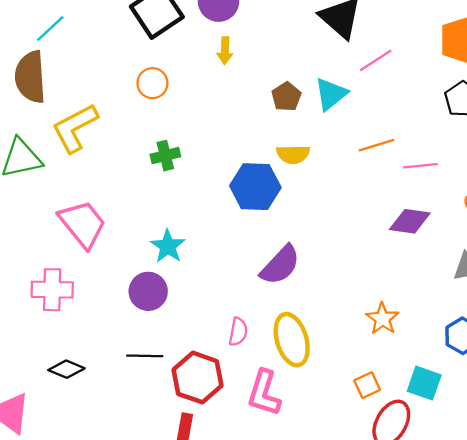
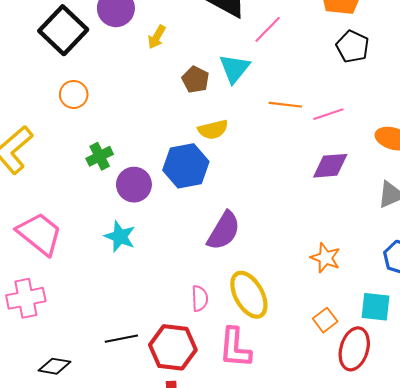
yellow arrow: (225, 51) -> (157, 37), moved, turned 40
orange line: (377, 145) -> (285, 105), turned 36
purple circle: (148, 291) -> (134, 185), moved

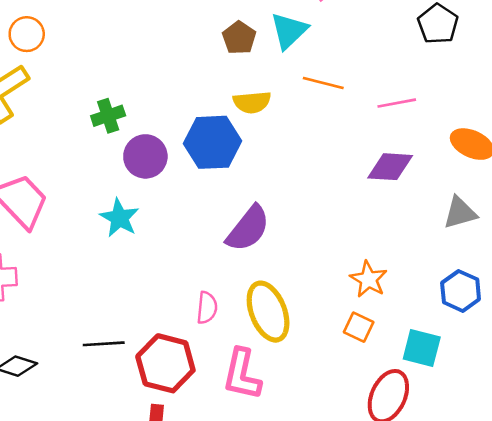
orange circle: (74, 94) -> (27, 34), moved
orange line: (285, 105) -> (323, 83), moved
orange square: (325, 320) -> (359, 327), moved, turned -35

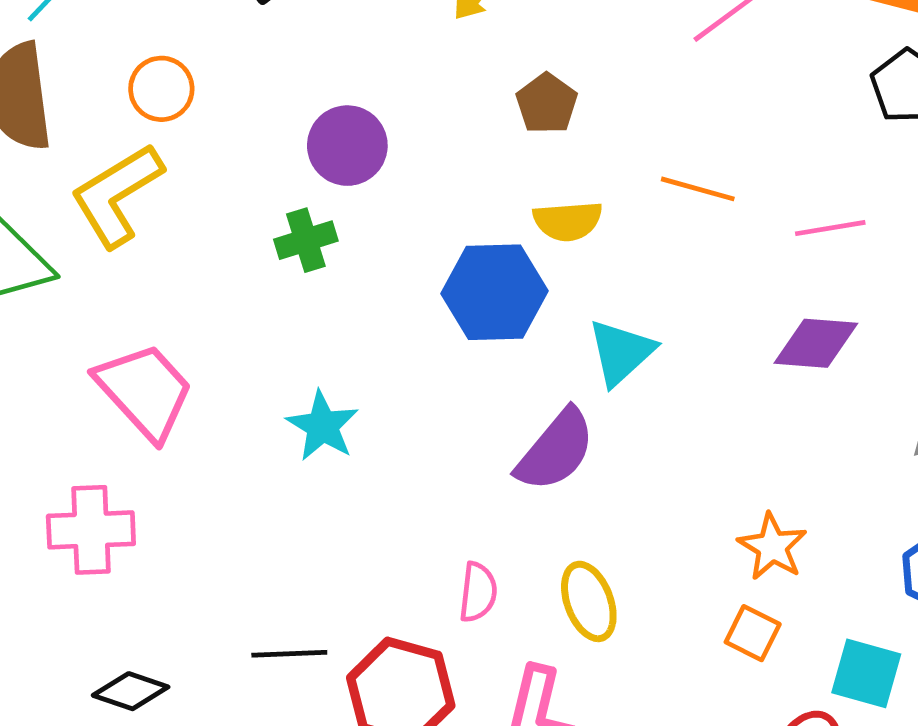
cyan triangle: (289, 31) -> (621, 352), moved
purple circle: (145, 156) -> (347, 146), moved
yellow ellipse: (268, 312) -> (589, 601), size x0.7

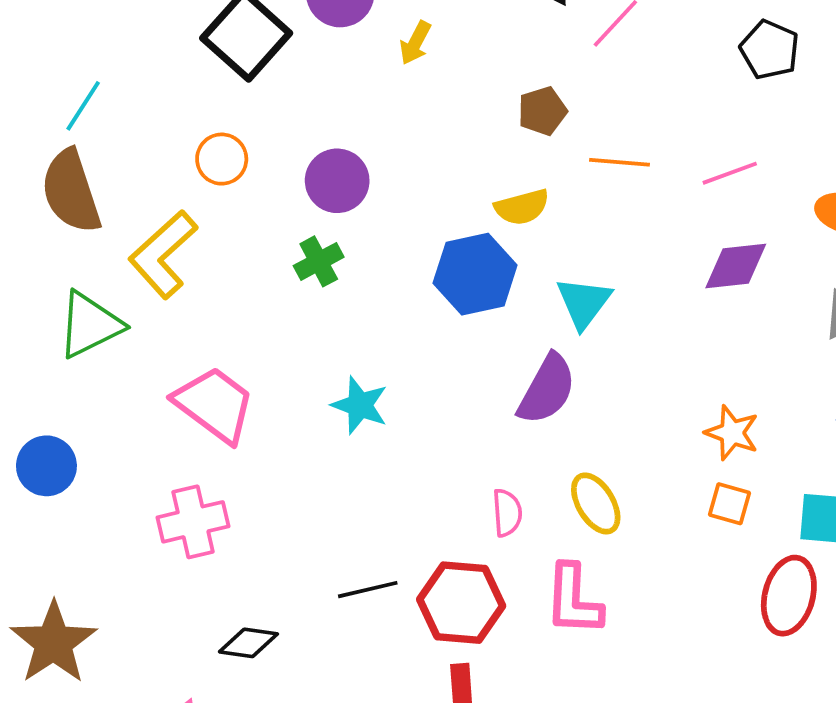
orange circle: (161, 89) -> (222, 159), moved
brown pentagon: (547, 104) -> (542, 111), moved, turned 30

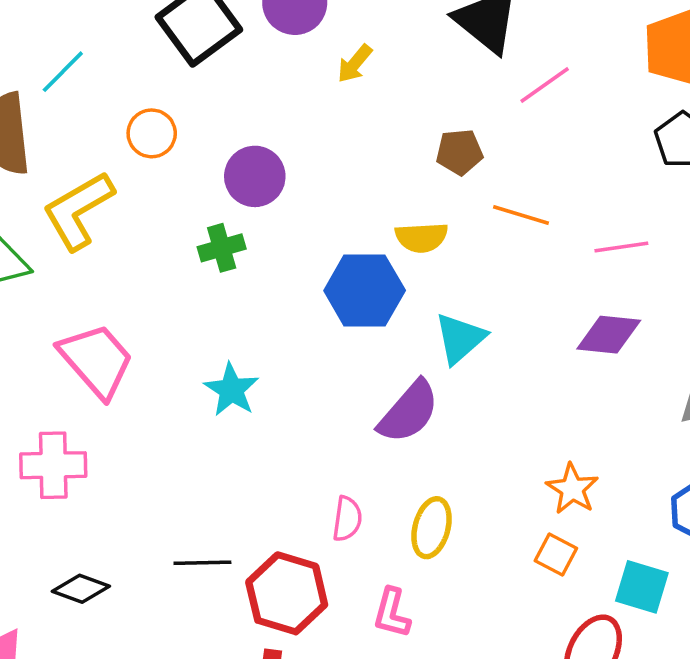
cyan line: (83, 106) -> (63, 72), moved
yellow ellipse: (596, 503) -> (431, 528), turned 34
pink L-shape: (574, 600) -> (392, 613), size x0.7

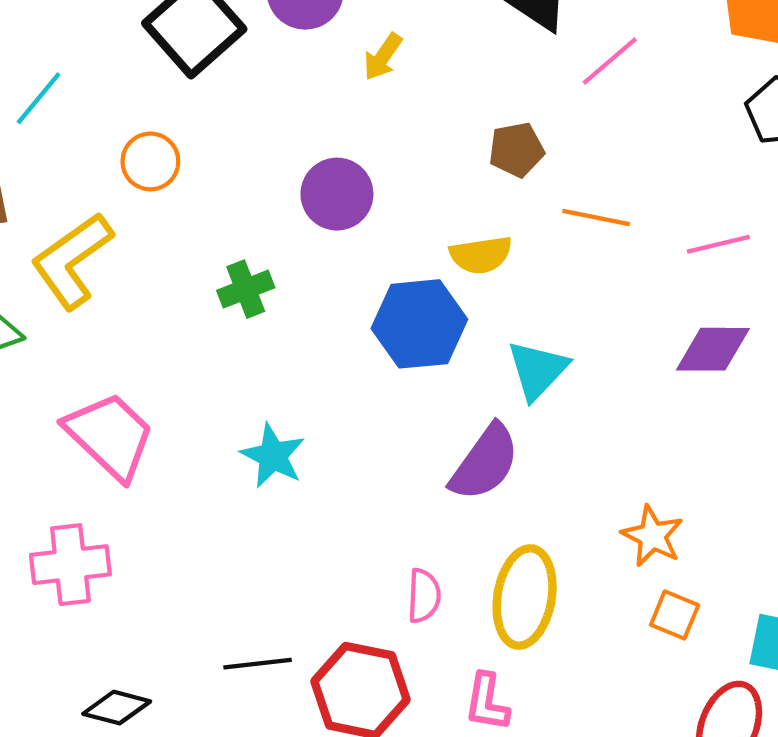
purple circle: (255, 176) -> (337, 194), moved
orange star: (572, 489) -> (652, 536), moved
yellow ellipse: (431, 528) -> (525, 597), size x1.4

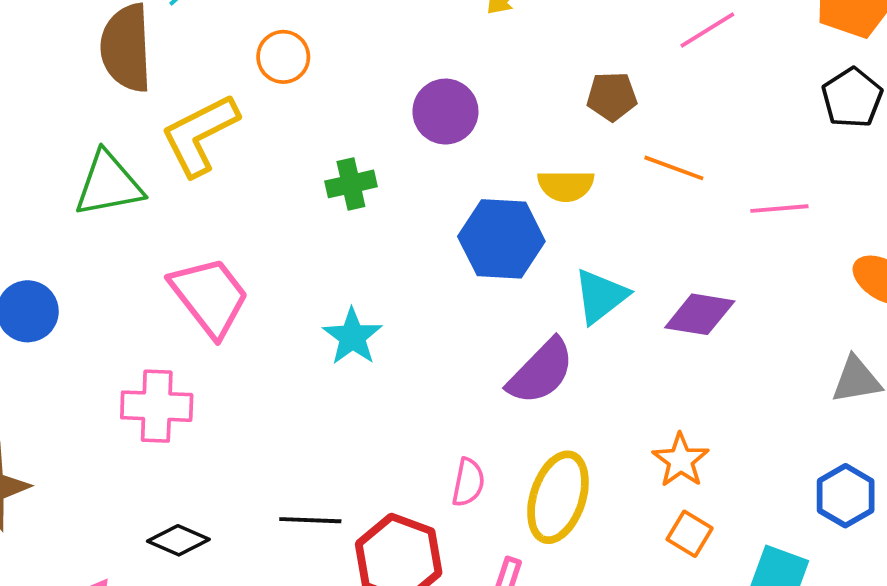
purple diamond: (713, 349) -> (700, 314), moved

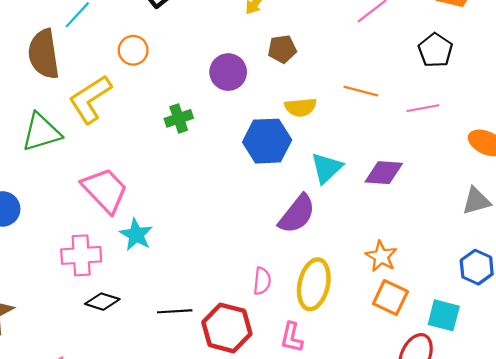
brown pentagon: (612, 96) -> (282, 49), moved
black pentagon: (852, 98) -> (435, 50), moved
cyan star: (352, 337) -> (136, 235), moved
orange square: (690, 534) -> (390, 298), size x1.4
black diamond: (178, 540) -> (102, 302), moved

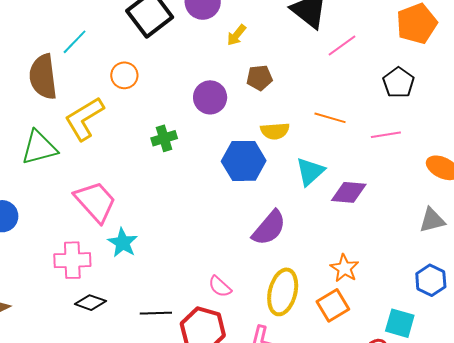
cyan triangle: (327, 168) -> (310, 172), moved
pink semicircle: (262, 281) -> (220, 287), moved, turned 125
orange square: (390, 298) -> (333, 305), moved, turned 32

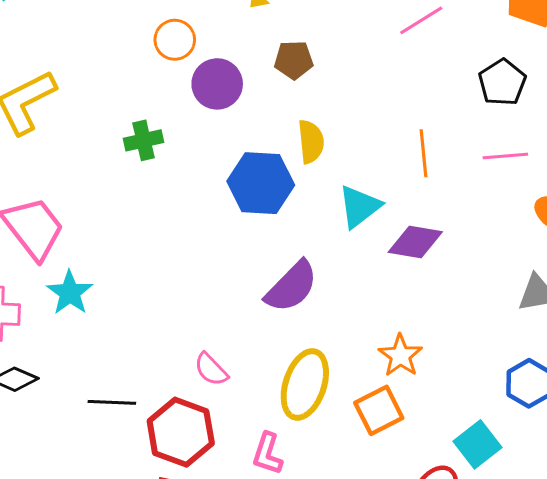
orange circle: (124, 75) -> (175, 40), moved
orange line: (330, 118) -> (423, 153), moved, turned 64
yellow semicircle: (275, 131) -> (311, 142), turned -96
pink line: (386, 135) -> (505, 156), moved
cyan square: (400, 323) -> (477, 444), turned 32

